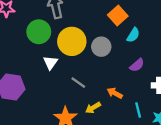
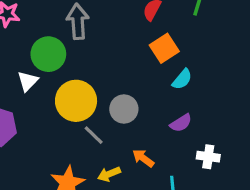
yellow circle: (72, 41) -> (76, 101), moved
gray circle: (101, 47) -> (124, 109), moved
white triangle: (50, 63) -> (28, 81), moved

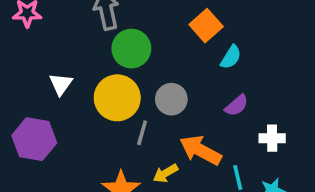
green circle: (48, 54) -> (131, 49), moved
gray line: (94, 135) -> (142, 133), turned 70
orange arrow: (143, 158) -> (201, 150), size x1.6

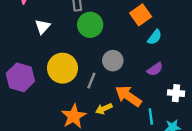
white triangle: (61, 84) -> (43, 27), moved
yellow circle: (117, 98) -> (62, 68), moved

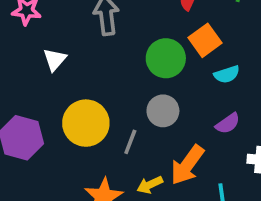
green circle: (90, 25) -> (166, 58), moved
cyan semicircle: (155, 37) -> (227, 74), turned 35
orange arrow: (128, 96) -> (187, 165), turned -88

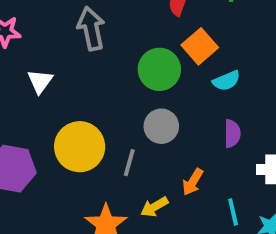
purple semicircle: (228, 123) -> (232, 134), turned -50
orange arrow: (187, 165) -> (193, 182), size x0.6

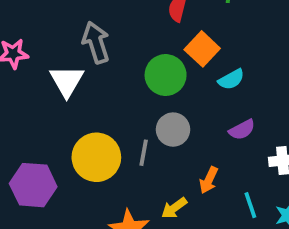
white triangle: (40, 81) -> (67, 81), moved, size x1.4
purple semicircle: (232, 134) -> (242, 130), turned 68
gray line: (129, 163) -> (144, 153), moved

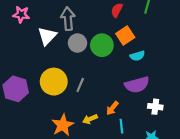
gray circle: (173, 130) -> (77, 43), moved
purple semicircle: (242, 130) -> (137, 85), size x1.6
cyan line: (250, 205) -> (121, 126), moved

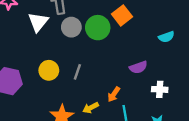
cyan semicircle: (137, 56) -> (166, 37), moved
yellow circle: (54, 82) -> (49, 70), size x0.7
purple semicircle: (137, 85) -> (138, 67), size x0.7

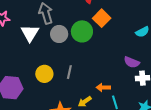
purple semicircle: (138, 67) -> (132, 62), moved, turned 49
orange arrow: (114, 94) -> (103, 87), turned 64

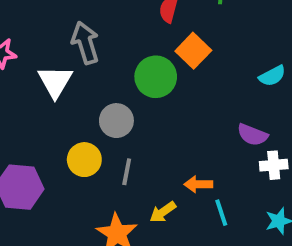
gray circle: (59, 34) -> (116, 121), moved
gray line: (69, 72) -> (127, 172), moved

